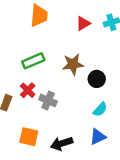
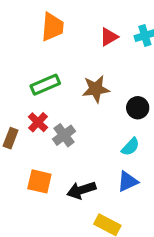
black circle: (97, 79) -> (138, 108), moved
gray cross: (48, 100) -> (64, 135), turned 30

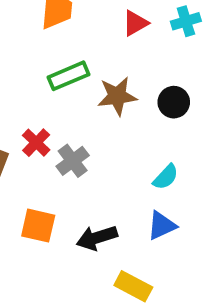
green rectangle: (45, 85) -> (69, 76), moved
black circle: (138, 108) -> (174, 102), moved

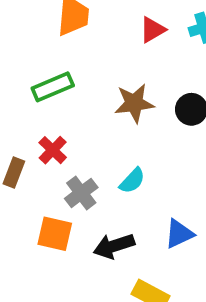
green rectangle: (69, 76) -> (53, 87), moved
gray cross: (73, 161) -> (81, 193), moved
cyan semicircle: (166, 177) -> (132, 181), moved

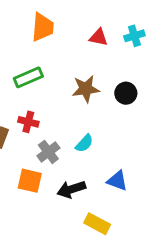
red triangle: (153, 30) -> (99, 37), turned 42
red cross: (53, 150) -> (28, 122), turned -30
blue triangle: (179, 234) -> (117, 181), turned 45

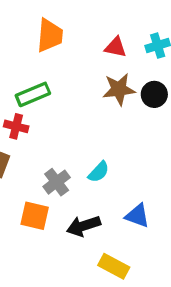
brown star: (86, 89) -> (119, 89), moved
black circle: (126, 93) -> (154, 94), moved
red cross: (28, 122) -> (16, 126), moved

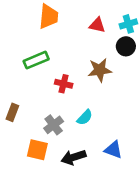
brown star: (119, 89) -> (100, 70), moved
black circle: (154, 94) -> (126, 46), moved
red cross: (16, 126) -> (64, 84), moved

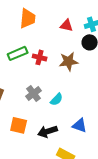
red cross: (64, 84) -> (40, 57), moved
gray cross: (54, 125) -> (34, 93), moved

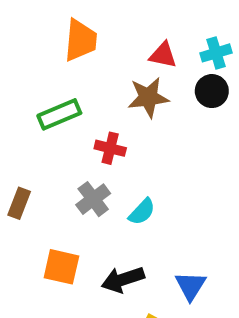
red cross: (40, 57) -> (110, 148), moved
brown star: (69, 61) -> (148, 97), moved
blue triangle: (80, 125) -> (191, 286), moved, turned 42

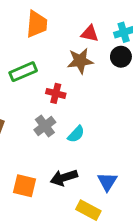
orange square: (61, 267) -> (24, 186), moved

